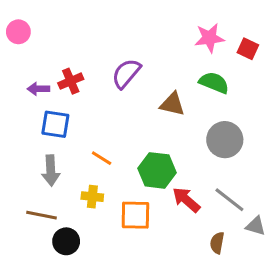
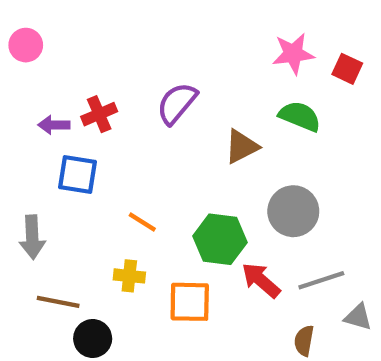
brown triangle: (172, 104) -> (242, 146), turned -40
gray circle: (225, 140) -> (293, 211), moved
gray arrow: (51, 170) -> (32, 237), moved
gray line: (229, 200) -> (321, 280), turned -56

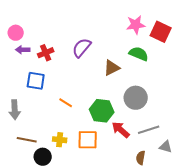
pink circle: (26, 45) -> (16, 33), moved
red square: (347, 69) -> (161, 32), size x1.5
purple arrow: (54, 125) -> (23, 50), moved
yellow cross: (129, 276) -> (60, 140), moved

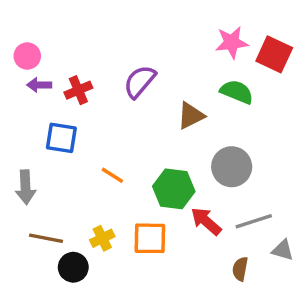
yellow cross: (60, 140) -> (102, 238), turned -32

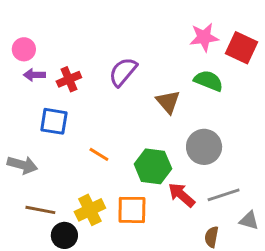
brown triangle: (191, 116) -> (168, 102), turned -44
gray arrow: (26, 187) -> (22, 165), turned -72
yellow cross: (102, 238) -> (90, 210), size x1.4

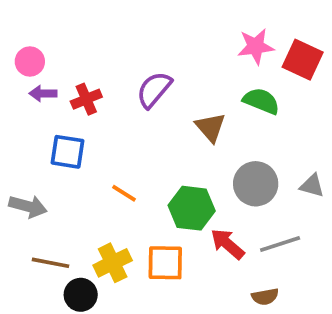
gray triangle: (249, 220) -> (312, 186), moved
brown semicircle: (212, 237) -> (265, 297), turned -110

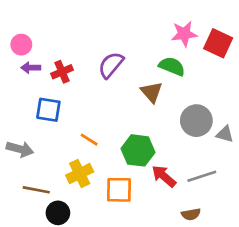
green semicircle: (261, 101) -> (172, 66), moved
gray circle: (256, 184) -> (196, 121), moved
yellow cross: (113, 263) -> (80, 174), moved

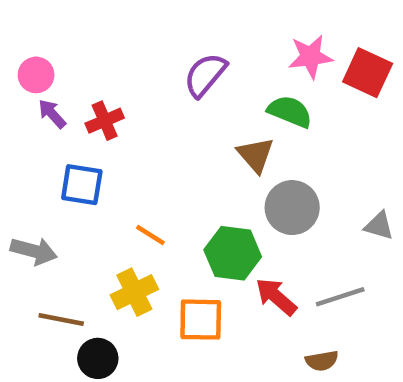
purple semicircle: (111, 65) -> (205, 75), moved
purple arrow: (31, 68) -> (52, 114), turned 48
gray circle: (196, 121) -> (292, 208), moved

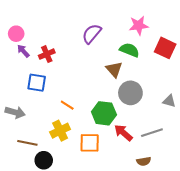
red square: (368, 73) -> (165, 48), moved

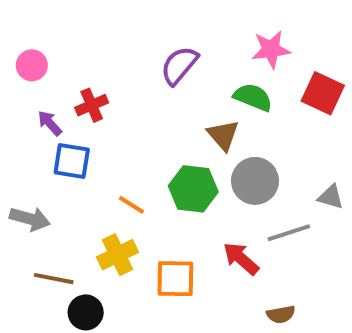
purple arrow: (23, 51) -> (50, 123), moved
green hexagon: (104, 113) -> (193, 189), moved
gray line: (152, 133) -> (289, 233), moved

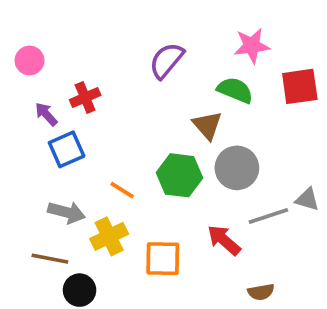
red square: (323, 93) -> (300, 86), turned -33
blue square: (72, 161) -> (67, 149), turned -33
gray triangle: (331, 197) -> (307, 199), moved
gray arrow: (30, 219) -> (67, 212), moved

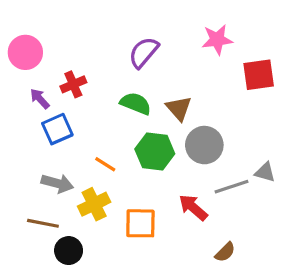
pink circle: (30, 60) -> (25, 52), size x1.4
green semicircle: (235, 90) -> (136, 104), moved
brown semicircle: (261, 292) -> (225, 252), turned -35

